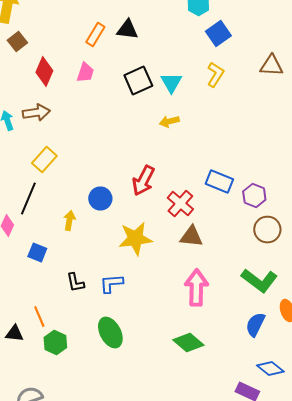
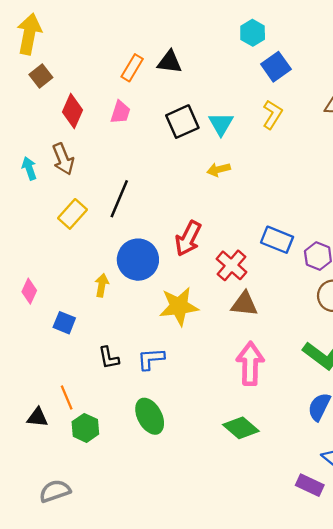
brown arrow: (36, 112) -> (63, 159), turned 76
black line: (28, 198) -> (119, 199), moved
blue circle: (100, 198) -> (138, 260), size x1.5

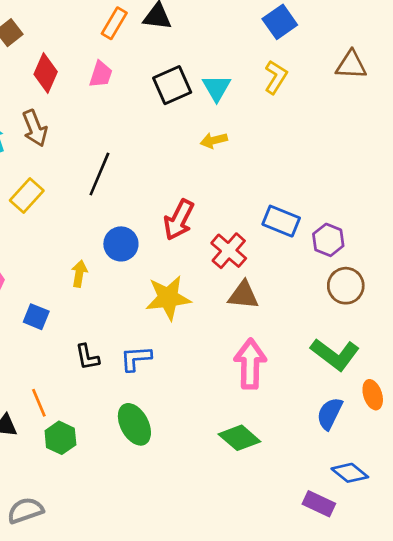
yellow rectangle: (72, 214) -> (27, 196), moved
blue circle: (138, 260) -> (121, 244), size x0.7

